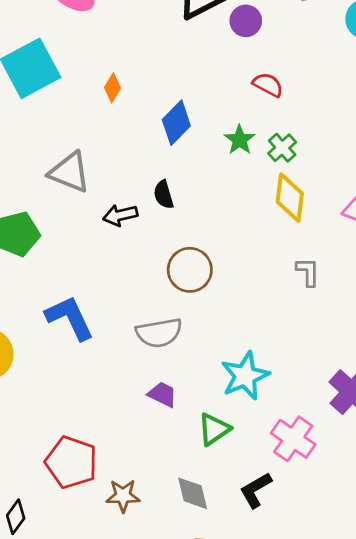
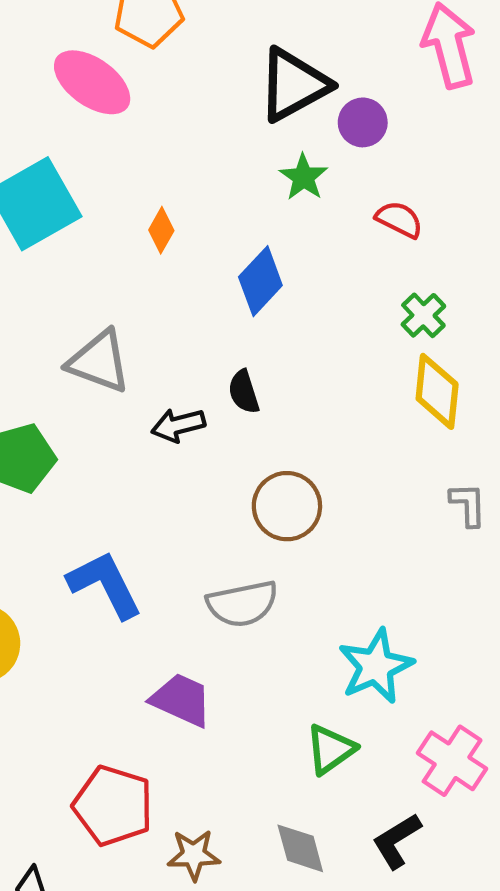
green star: (240, 140) -> (303, 177), moved
purple trapezoid: (162, 394) -> (181, 700), moved, size x1.4

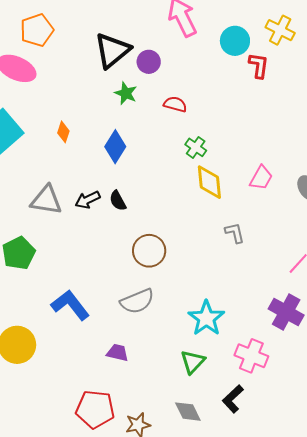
black arrow: (178, 425) -> (88, 200), moved
purple trapezoid: (181, 700) -> (117, 353), size x0.7

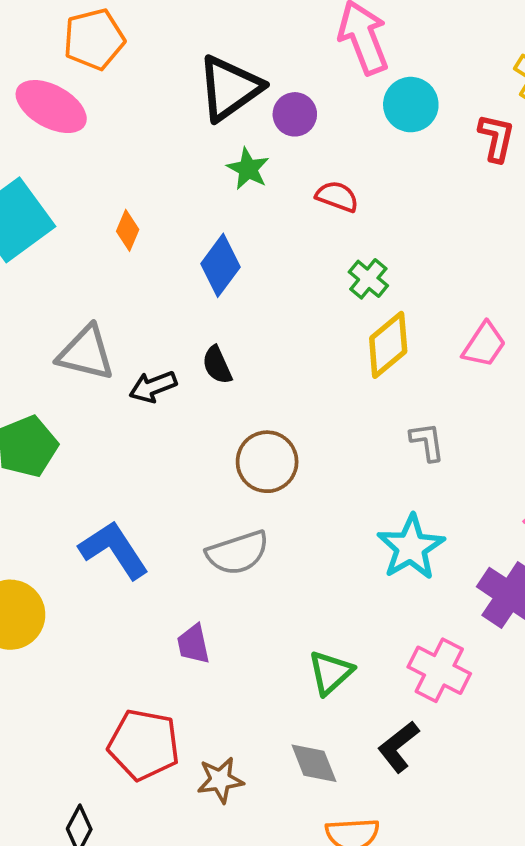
cyan circle: (235, 41) -> (411, 105), moved
yellow diamond: (209, 182) -> (388, 345), turned 51
black arrow: (88, 200) -> (153, 387), moved
cyan star: (206, 318) -> (411, 547), moved
purple trapezoid: (117, 353) -> (193, 644), turned -120

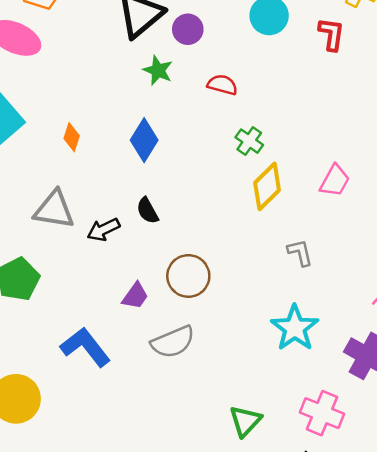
orange diamond: (128, 230) -> (72, 137), moved
purple trapezoid: (193, 644) -> (135, 296), moved, turned -128

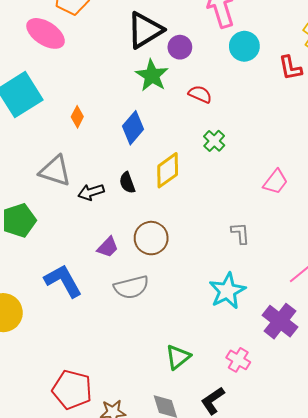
red L-shape: (331, 34) -> (290, 68), turned 152
green star: (158, 70) -> (152, 75), size x1.4
yellow diamond: (267, 186) -> (168, 170), moved
pink cross: (322, 413) -> (238, 360), size x0.7

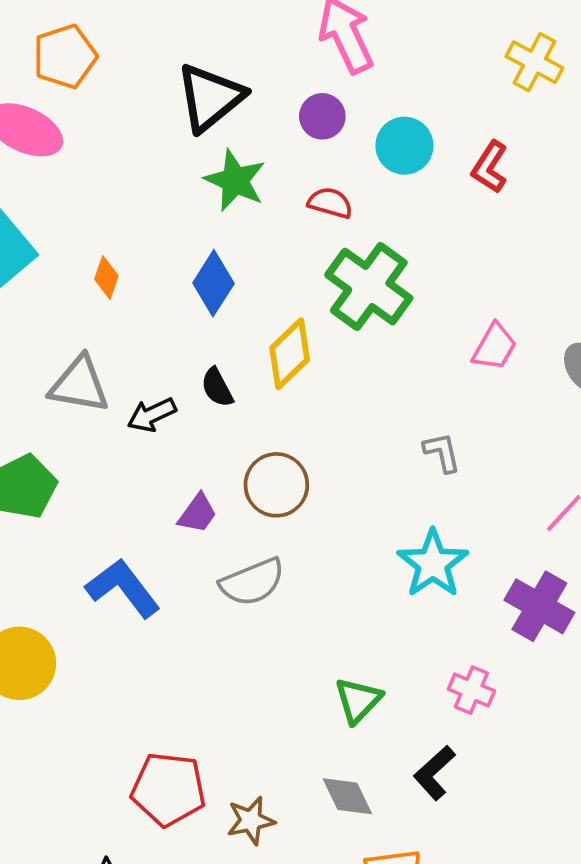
cyan circle: (244, 46) -> (404, 146), moved
purple circle: (180, 47) -> (322, 116), moved
red L-shape: (290, 68) -> (490, 167), moved, turned 52
green cross: (214, 141) -> (369, 287), size x2.0

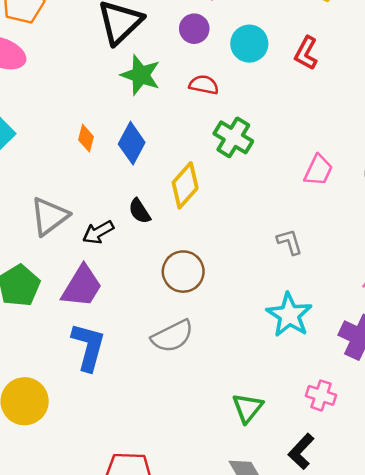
orange diamond: (106, 277) -> (86, 138), moved
green cross: (369, 287) -> (233, 137), size x0.7
gray triangle: (79, 385) -> (49, 216), turned -42
purple trapezoid: (198, 513) -> (82, 286), moved, size x1.6
blue L-shape: (123, 588) -> (88, 347), turned 57

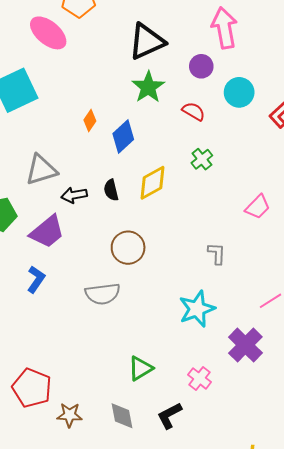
green cross: (233, 137) -> (202, 159), size x0.7
blue L-shape: (88, 347) -> (36, 279), size x0.7

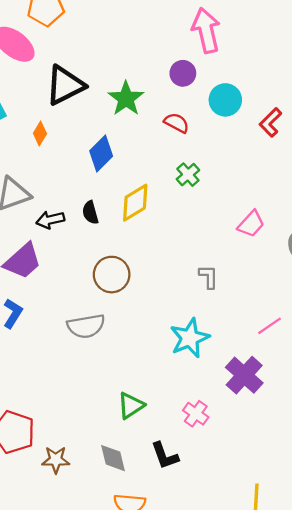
black triangle: (147, 42) -> (65, 85), moved
orange diamond: (90, 120) -> (40, 134), moved
black L-shape: (169, 416) -> (165, 456), turned -80

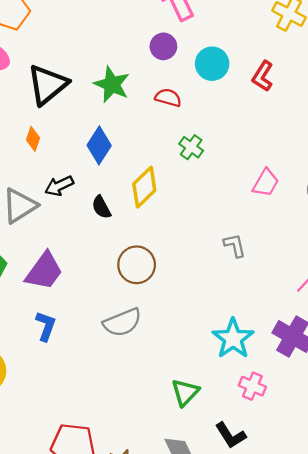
black arrow: (50, 220) -> (59, 186), moved
cyan star: (190, 338) -> (233, 339), moved

